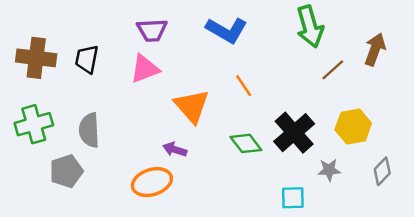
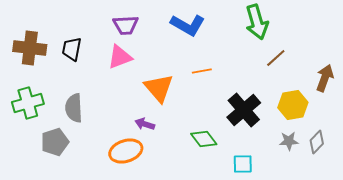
brown arrow: (375, 49) -> (325, 78), moved
orange line: (244, 86) -> (202, 71), turned -66
green diamond: (246, 143) -> (204, 139), moved
gray star: (329, 170) -> (289, 141), moved

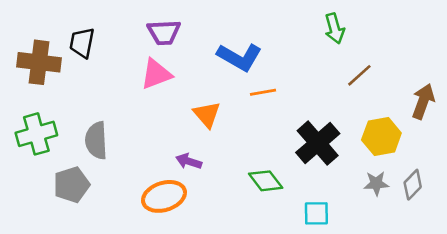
green arrow: (257, 22) -> (335, 28), size x0.7
blue L-shape: (188, 25) -> (240, 57), moved
black trapezoid: (72, 49) -> (82, 43), moved
orange triangle: (159, 88) -> (207, 114), size x0.7

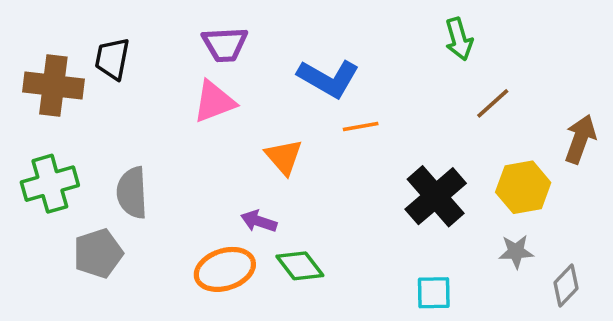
green diamond: (266, 181) -> (300, 266), moved
gray diamond: (413, 185) -> (566, 286), moved

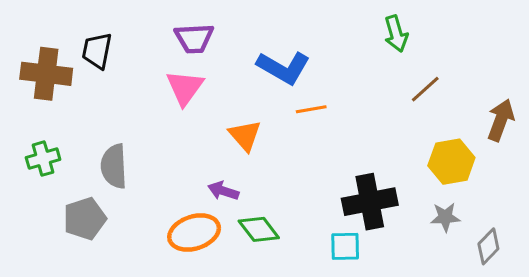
pink triangle: (214, 102) -> (185, 88), turned -33
green cross: (50, 184) -> (43, 159), size x0.7
black cross: (436, 196) -> (370, 202), moved, turned 30
cyan square: (434, 293) -> (345, 246), moved

